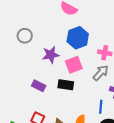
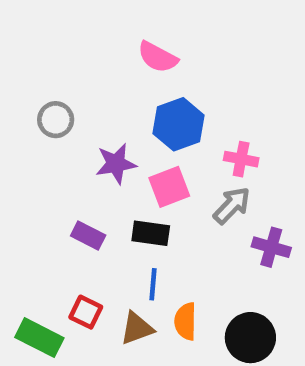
blue line: (101, 107) -> (153, 284), moved

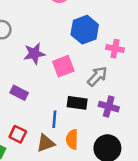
blue hexagon: (179, 124) -> (85, 30), moved
pink cross: (241, 159) -> (115, 49), moved
black rectangle: (151, 233) -> (77, 103), moved
purple cross: (271, 247) -> (109, 107), moved

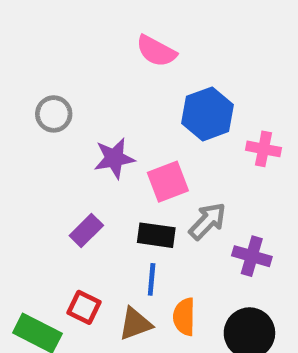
gray arrow: (97, 76) -> (208, 221), moved
purple rectangle: (19, 93) -> (86, 230), turned -72
black rectangle: (77, 103) -> (156, 235), moved

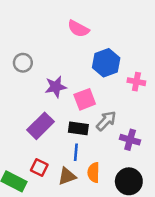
purple rectangle: (86, 230) -> (41, 126), size x1.5

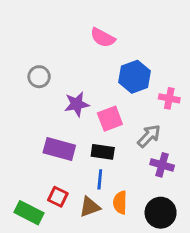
gray arrow: (106, 121) -> (149, 136), moved
purple rectangle: (41, 126) -> (59, 149), turned 60

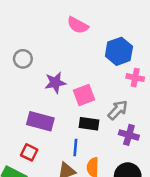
blue hexagon: (135, 77) -> (119, 51), moved
black rectangle: (103, 152) -> (89, 124), moved
red square: (58, 197) -> (29, 152), moved

